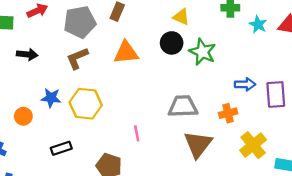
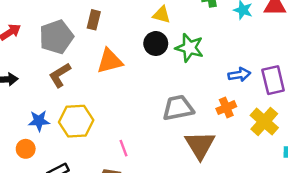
orange circle: (23, 116) -> (26, 149), moved
pink line: (137, 133) -> (123, 148), moved
yellow cross: (253, 145) -> (264, 121), moved

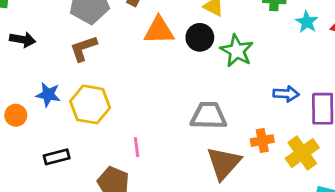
orange triangle: (110, 61) -> (159, 31), moved
orange cross: (226, 108) -> (262, 141), moved
orange circle: (26, 149) -> (16, 115), moved

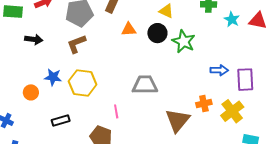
orange triangle: (159, 31) -> (129, 29), size x0.7
gray trapezoid: (208, 116) -> (145, 85), moved

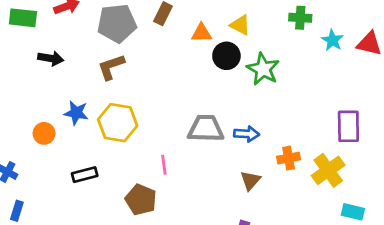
orange triangle: (129, 29) -> (201, 33), moved
blue arrow: (219, 70) -> (247, 134), moved
brown triangle: (178, 120) -> (250, 180), size x0.6

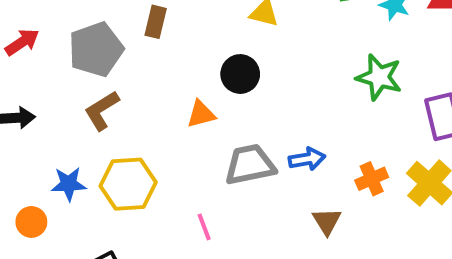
orange triangle: (201, 33) -> (201, 114), moved
black circle: (226, 56) -> (240, 74), moved
green star: (263, 69) -> (379, 77), moved

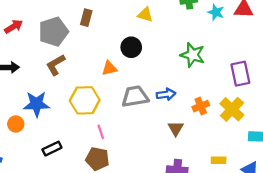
green star: (379, 77) -> (193, 55), moved
blue star: (69, 184) -> (37, 104), size x1.4
yellow hexagon: (128, 184) -> (85, 100), moved
pink line: (204, 227) -> (101, 132), moved

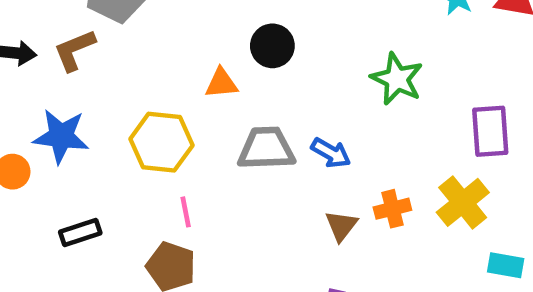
brown L-shape: (56, 65) -> (74, 50), moved
blue arrow: (166, 94) -> (331, 153), turned 30
orange cross: (201, 106) -> (392, 209), moved

